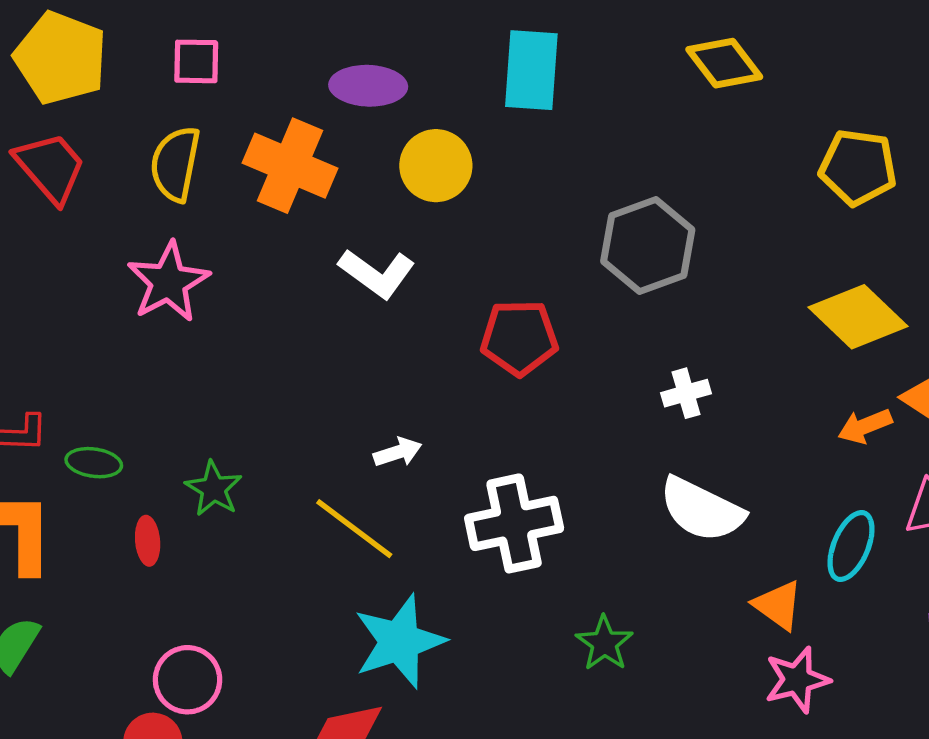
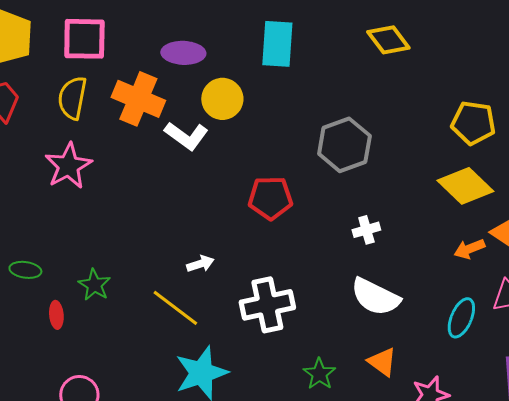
pink square: (196, 61) -> (84, 39), size x1.6
yellow pentagon: (858, 167) -> (473, 123), moved
white L-shape: (377, 273) -> (186, 136), moved
orange triangle: (778, 605) -> (382, 362), moved

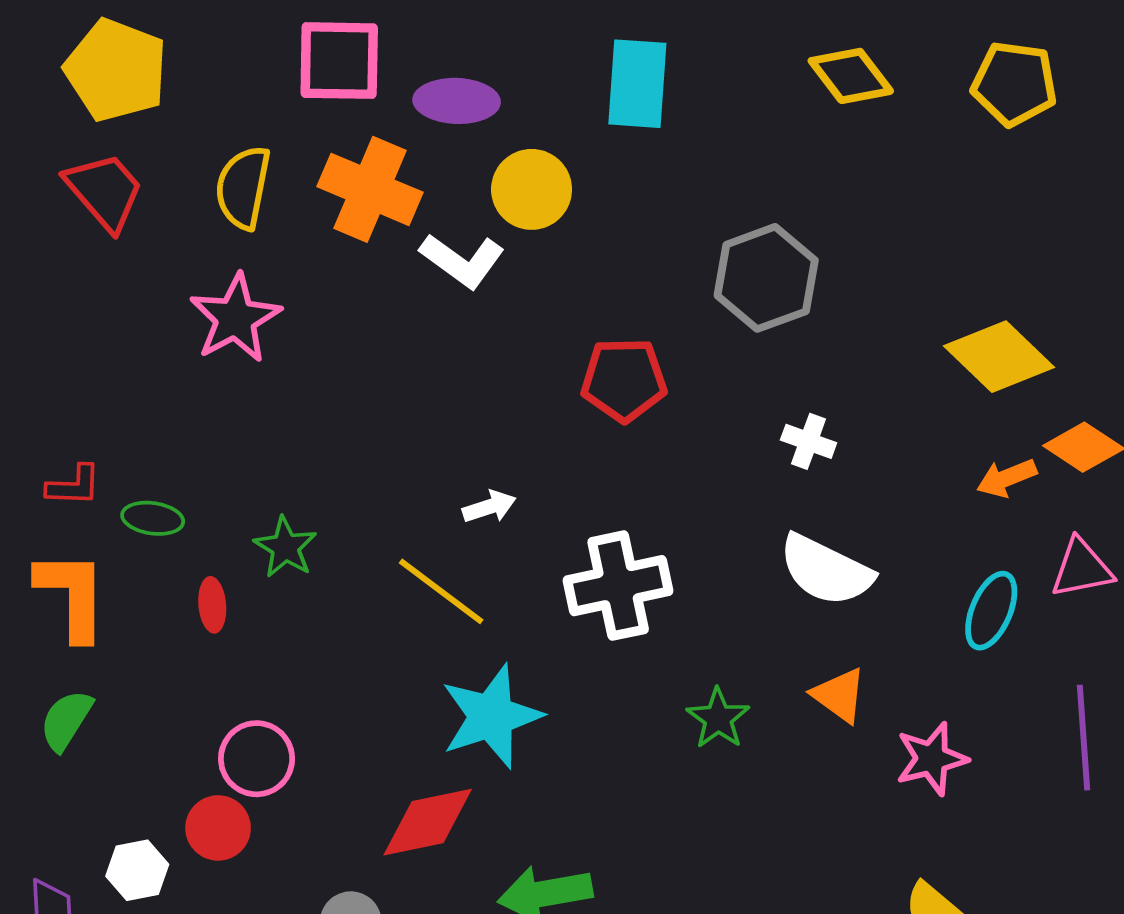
pink square: (84, 39) -> (339, 61), moved
yellow pentagon: (473, 123) -> (1014, 84), moved
white cross: (366, 230) -> (809, 441), turned 36

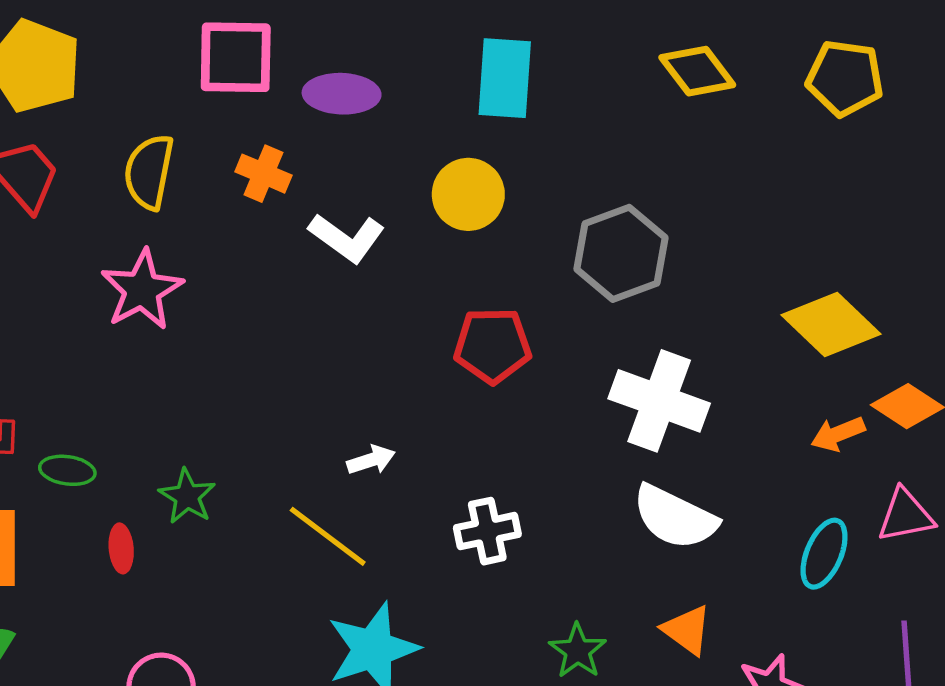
orange cross: (370, 189) -> (263, 174), size x0.6
yellow circle: (532, 189) -> (468, 194), moved
white cross: (809, 441) -> (659, 401), size x2.0
white cross: (618, 586) -> (487, 531), size x0.7

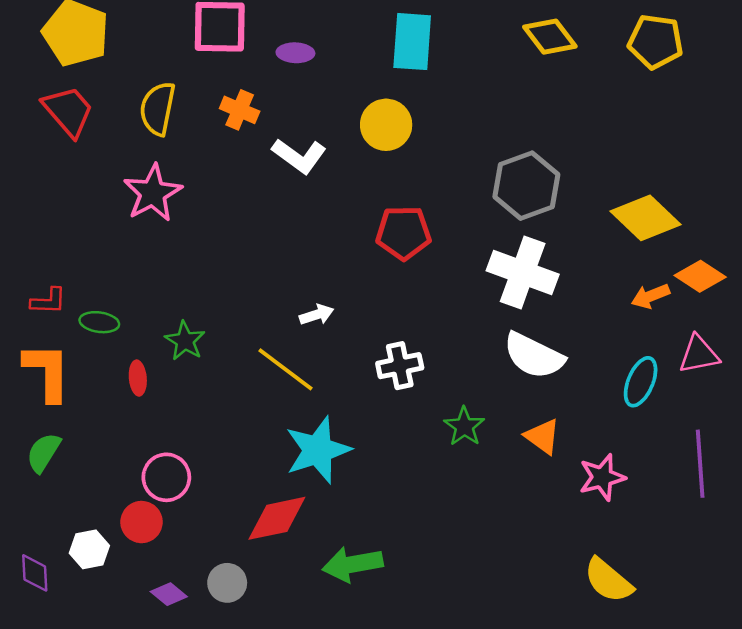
purple ellipse: (342, 94) -> (295, 53), size x0.7
gray hexagon: (621, 253) -> (526, 186), moved
green star: (578, 651) -> (464, 426), moved

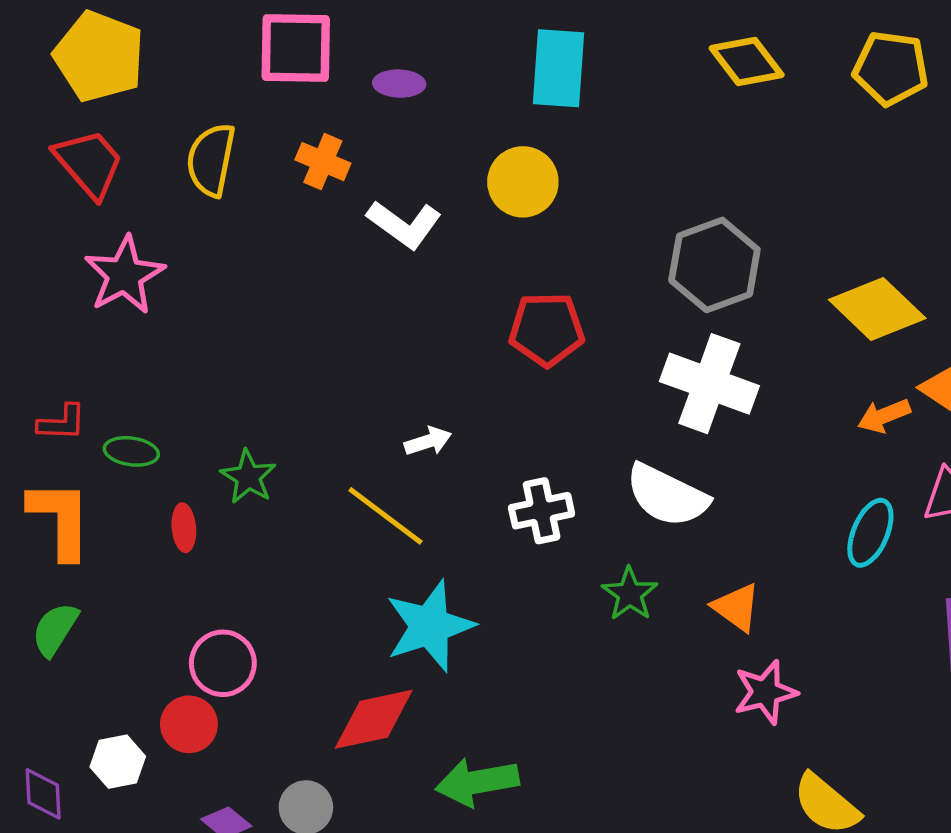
pink star: (153, 193) -> (125, 275), moved
white semicircle: (534, 356) -> (667, 495), moved
pink star: (602, 477) -> (765, 692), moved

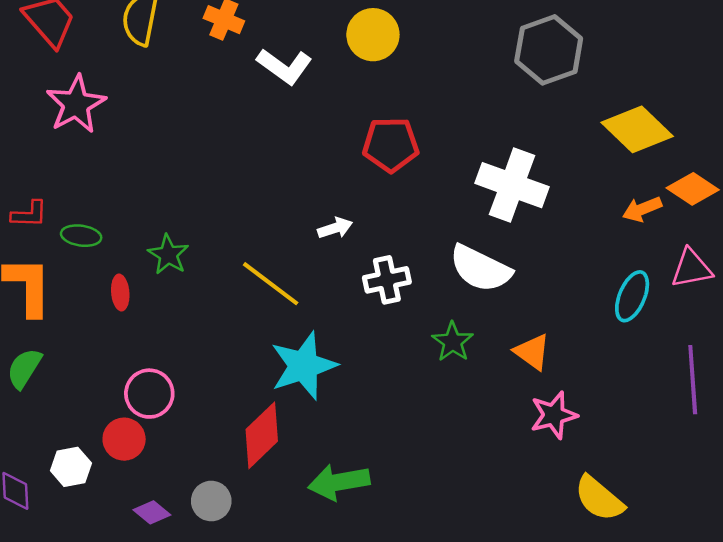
gray hexagon: (714, 265) -> (549, 50), moved
white arrow: (428, 441) -> (335, 228), moved
red diamond: (374, 719) -> (262, 435), turned -32

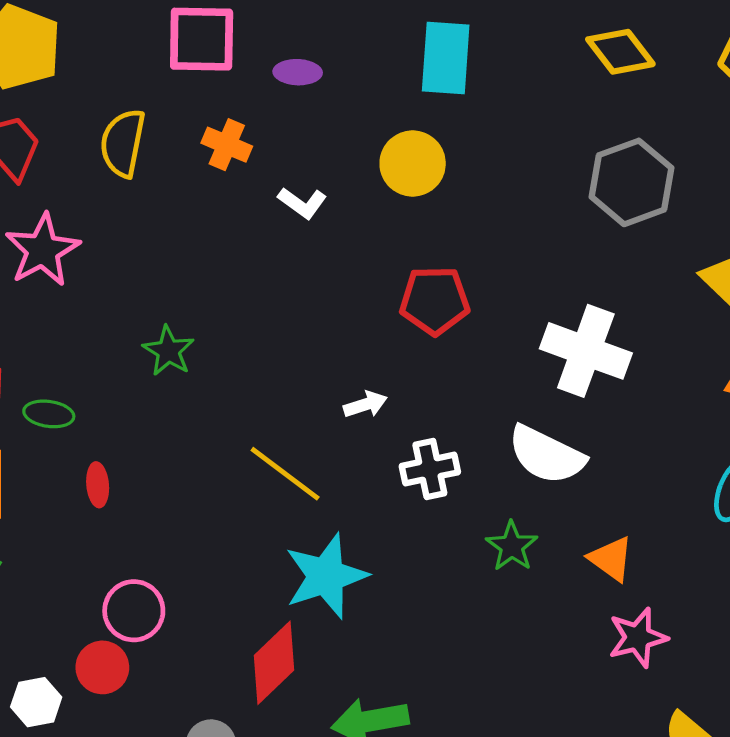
white L-shape: (285, 66) -> (302, 203), size x0.7
green star: (168, 255) -> (168, 351), moved

